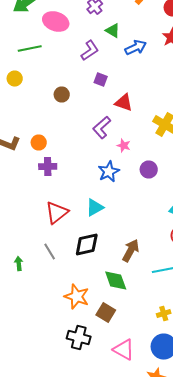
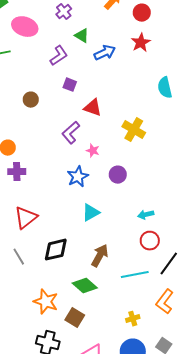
cyan triangle: (95, 208) -> (91, 213), moved
green diamond: (116, 280) -> (85, 286), turned -30

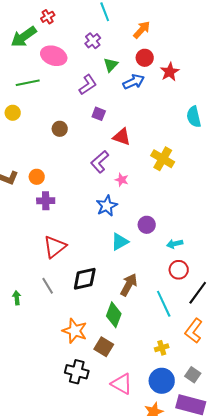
red circle: (142, 13) -> (145, 58), moved
green triangle: (82, 36) -> (111, 65), turned 42
purple circle: (118, 175) -> (147, 225), moved
cyan line: (135, 275) -> (164, 304), turned 76
green diamond: (85, 286) -> (114, 315), turned 70

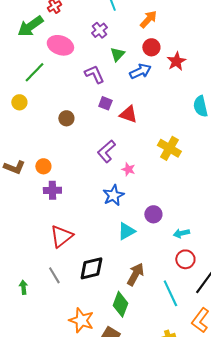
green line: (28, 83) -> (34, 72), turned -35
purple L-shape: (88, 85) -> (94, 74), turned -80
red triangle: (122, 137) -> (128, 114), moved

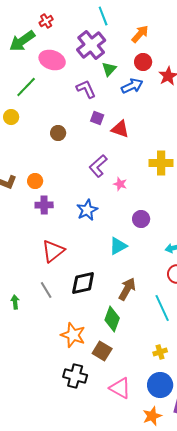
purple cross: (99, 30) -> (91, 45), size x1.8
yellow cross: (169, 148) -> (161, 163), turned -30
blue star: (113, 195) -> (87, 210), moved
purple circle: (153, 214) -> (141, 219), moved

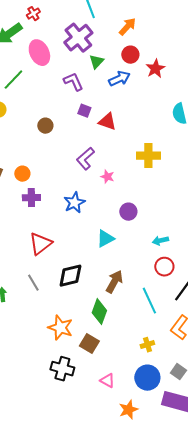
pink ellipse: (52, 60) -> (39, 53), turned 45
pink triangle: (120, 388) -> (107, 381), size x0.7
orange star: (152, 416) -> (128, 410), moved

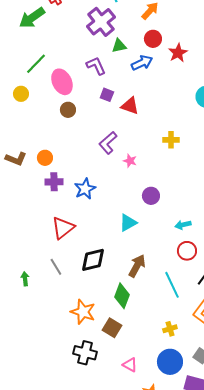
pink ellipse: (39, 53) -> (62, 82), moved
green triangle: (96, 62) -> (119, 46), turned 35
yellow cross: (148, 156) -> (171, 140), size x0.7
blue star: (74, 203) -> (85, 189), moved

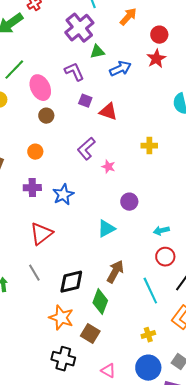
red circle: (153, 39) -> (159, 35), moved
orange circle: (45, 158) -> (35, 152), moved
black diamond: (93, 260) -> (71, 282), moved

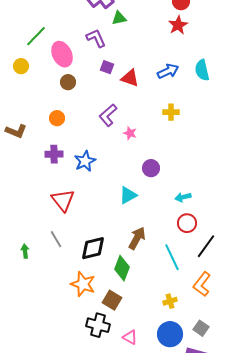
blue arrow: (120, 69) -> (168, 71), moved
red triangle: (41, 234) -> (63, 200), turned -30
black cross: (63, 359) -> (98, 325), moved

